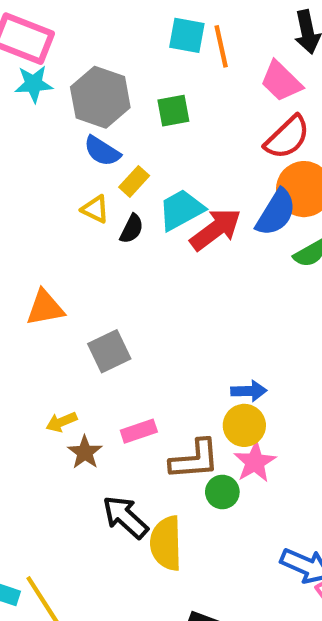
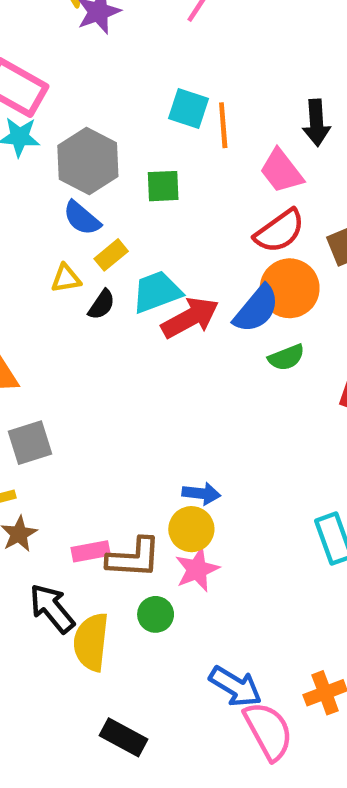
yellow triangle: (95, 209) -> (66, 278), turned -44
gray square: (109, 351) -> (30, 443), moved
pink rectangle: (139, 431) -> (91, 551), moved
green circle: (222, 492) -> (156, 614), moved

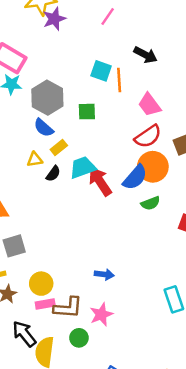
black arrow: (316, 123) -> (145, 55), moved, turned -60
red arrow: (190, 318) -> (100, 181), turned -96
yellow circle: (191, 529) -> (41, 284), moved

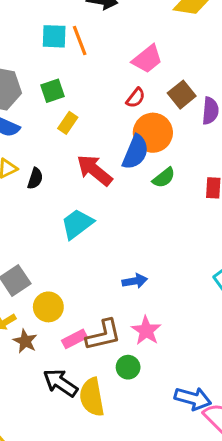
pink trapezoid: (150, 105) -> (147, 59), moved, turned -75
red semicircle: (148, 136) -> (136, 98), size x0.6
yellow rectangle: (59, 148) -> (68, 123), moved
cyan trapezoid: (83, 167) -> (77, 224), moved
yellow circle: (41, 284) -> (48, 307), moved

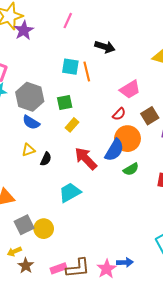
blue arrow: (135, 281) -> (125, 262), moved
yellow circle: (48, 307) -> (44, 229), moved

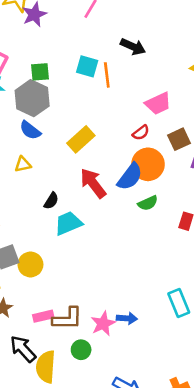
green square: (65, 102) -> (40, 72), moved
yellow rectangle: (72, 125) -> (81, 139), size x1.5
black semicircle: (46, 159) -> (51, 201), moved

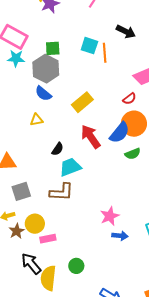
yellow circle: (30, 264) -> (35, 224), moved
blue arrow: (127, 318) -> (120, 236), moved
brown L-shape: (67, 319) -> (62, 192), moved
pink star: (103, 324) -> (110, 216), moved

